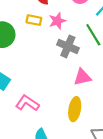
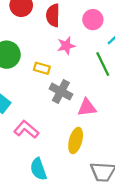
yellow rectangle: (34, 20) -> (42, 68), moved
gray cross: (68, 46) -> (61, 91), moved

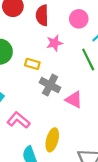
pink triangle: (87, 108) -> (74, 100), turned 36
yellow ellipse: (76, 141) -> (52, 140), moved

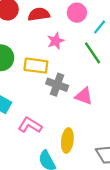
red semicircle: (42, 15) -> (39, 14), turned 90
yellow rectangle: (32, 64) -> (36, 66), size x1.5

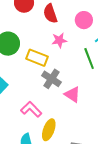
red semicircle: (39, 14) -> (50, 14), turned -114
pink L-shape: (30, 125) -> (31, 109), moved

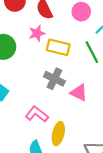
pink star: (59, 40) -> (37, 33), moved
yellow rectangle: (37, 58) -> (58, 47), moved

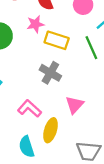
pink triangle: (79, 93) -> (75, 105), moved, turned 42

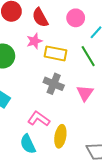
pink triangle: (75, 105) -> (85, 93), moved
cyan semicircle: (27, 147) -> (28, 144), moved

